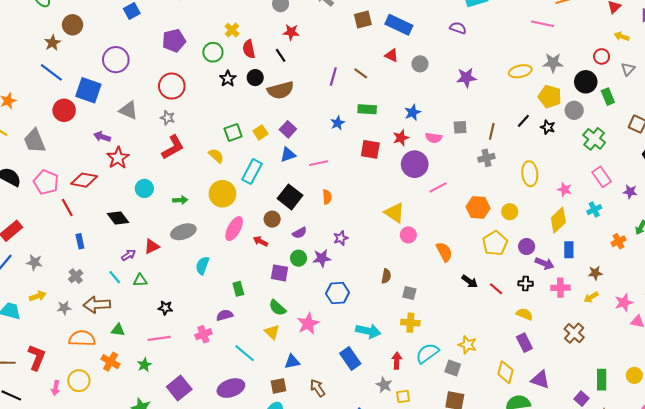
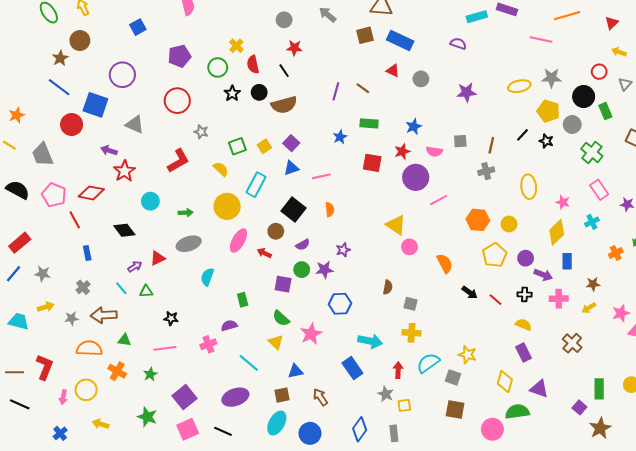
gray star: (168, 118) -> (201, 132), moved

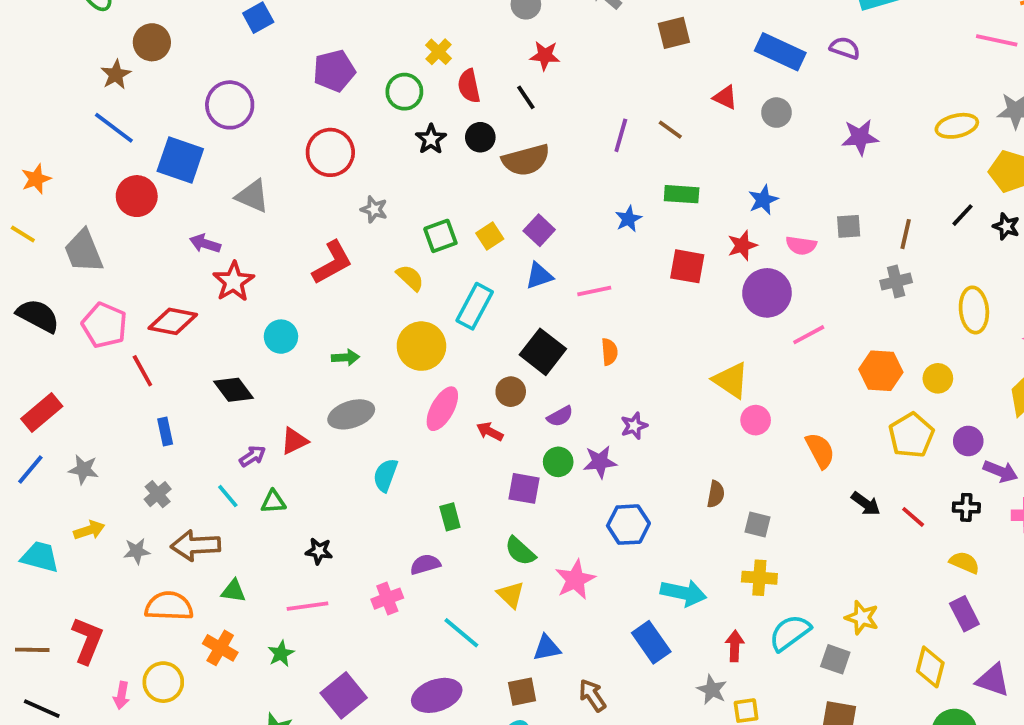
blue rectangle: (400, 41) -> (780, 52), moved

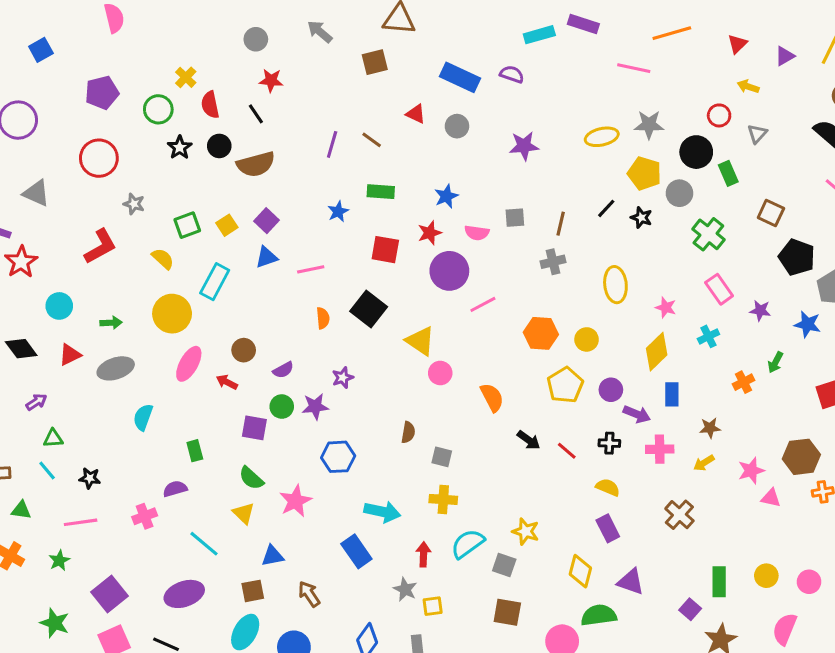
black square: (543, 352) -> (369, 309), moved
red triangle: (294, 441) -> (70, 355), moved
cyan line: (228, 496) -> (47, 471), moved

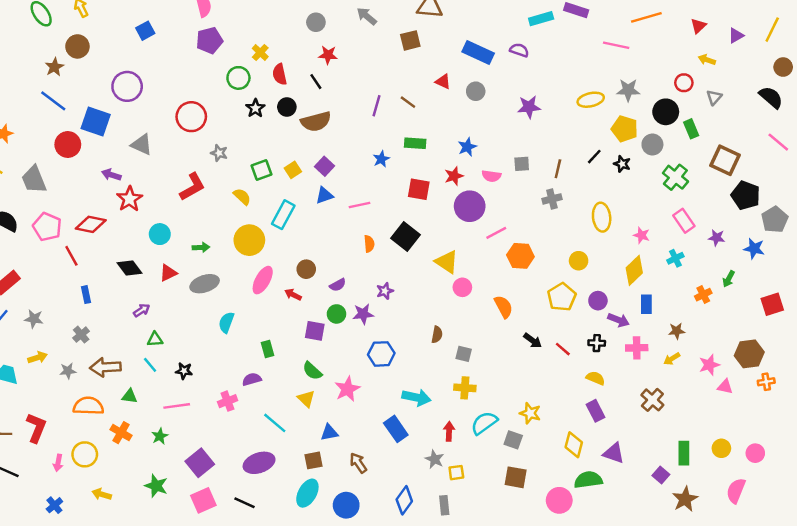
purple pentagon: (102, 93) -> (209, 40), moved
brown square: (771, 213) -> (725, 160), size x1.4
orange hexagon: (541, 333) -> (520, 256), moved

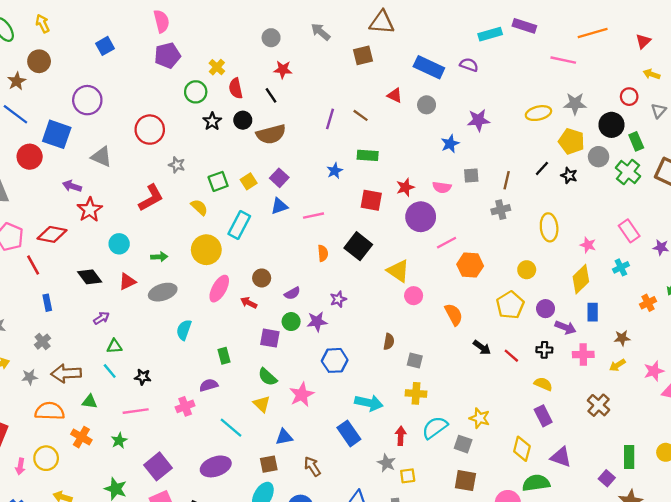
blue star: (467, 147) -> (450, 144), moved
green cross: (675, 177) -> (628, 172), moved

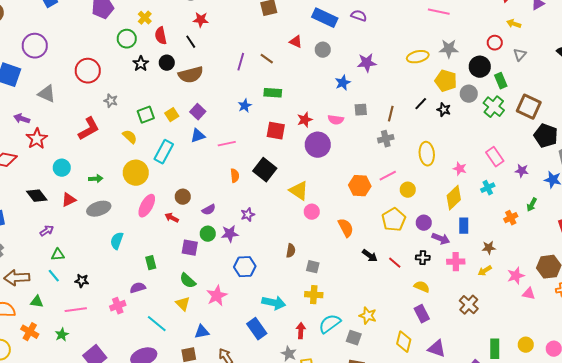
pink line: (447, 243) -> (388, 176), moved

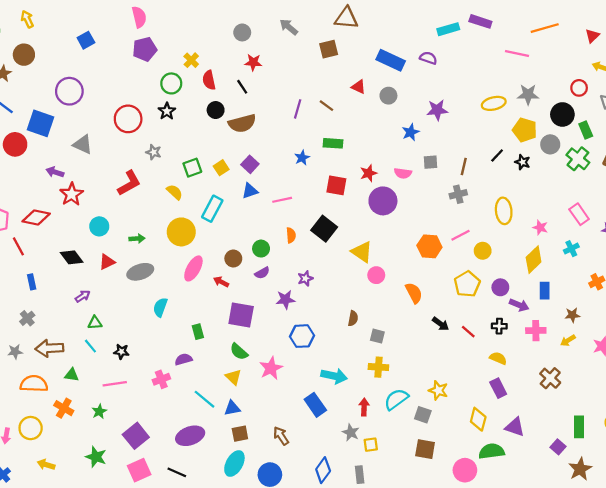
black star: (141, 64) -> (167, 111), moved
green circle: (208, 234) -> (261, 249), moved
purple square: (190, 248) -> (241, 315), size x1.4
blue triangle: (202, 332) -> (232, 408), moved

